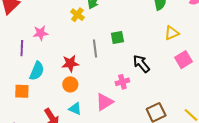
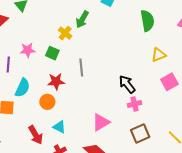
green square: (117, 38) -> (52, 53), moved, turned 32
pink cross: (122, 82) -> (134, 104), moved
orange circle: (70, 84) -> (47, 102), moved
pink triangle: (105, 102) -> (101, 122), moved

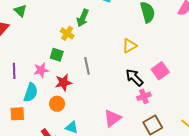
pink star: (28, 50) -> (41, 70), moved
yellow triangle: (159, 55) -> (129, 46), moved
pink square: (169, 82) -> (160, 71), moved

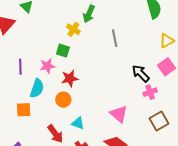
yellow triangle: (129, 46) -> (167, 41), moved
gray line: (87, 66) -> (115, 38), moved
pink triangle: (112, 118) -> (119, 114), turned -42

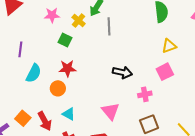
gray line: (115, 38) -> (109, 26), moved
pink star: (47, 66) -> (52, 15), moved
black arrow: (141, 73) -> (122, 72), moved, turned 138
orange square: (24, 110) -> (23, 118), moved, turned 35

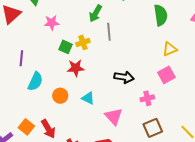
yellow cross: (79, 20) -> (83, 42), moved, turned 32
red star: (67, 68) -> (76, 68), moved
cyan triangle: (69, 114) -> (88, 98), moved

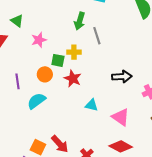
yellow cross: (83, 42) -> (74, 52), turned 32
red star: (76, 68) -> (73, 79), turned -30
cyan semicircle: (35, 81) -> (36, 101), turned -138
orange circle: (60, 96) -> (45, 74), moved

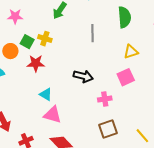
gray line: (97, 36) -> (92, 33), moved
red star: (73, 79) -> (36, 63), turned 30
pink triangle: (121, 117) -> (53, 115), moved, turned -36

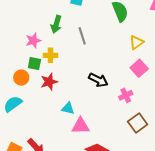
pink star: (15, 16) -> (33, 41), moved
gray line: (92, 33) -> (82, 36), moved
black arrow: (83, 76) -> (98, 80), turned 30

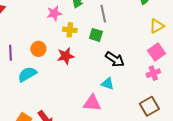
green square: (34, 64) -> (96, 35), moved
pink cross: (126, 95) -> (153, 73), moved
cyan triangle: (68, 108) -> (108, 84), moved

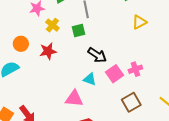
yellow cross: (70, 30) -> (52, 25), turned 32
green square: (96, 35) -> (79, 30), turned -32
pink square: (157, 52) -> (115, 74), moved

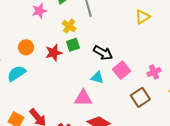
yellow cross: (52, 25) -> (69, 26), moved
green square: (79, 30) -> (73, 45), moved
pink cross: (135, 69) -> (154, 72), moved

